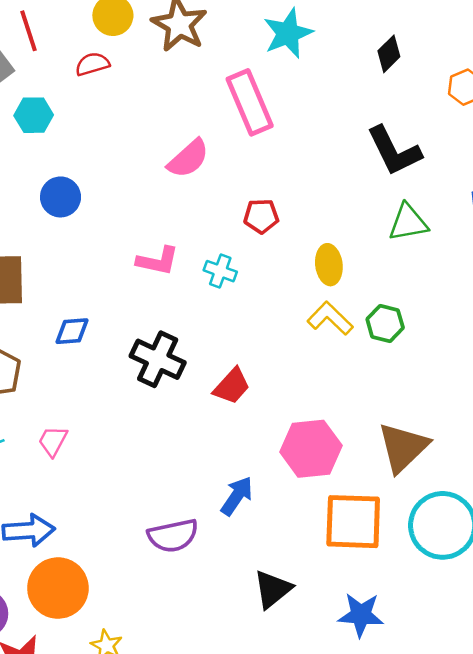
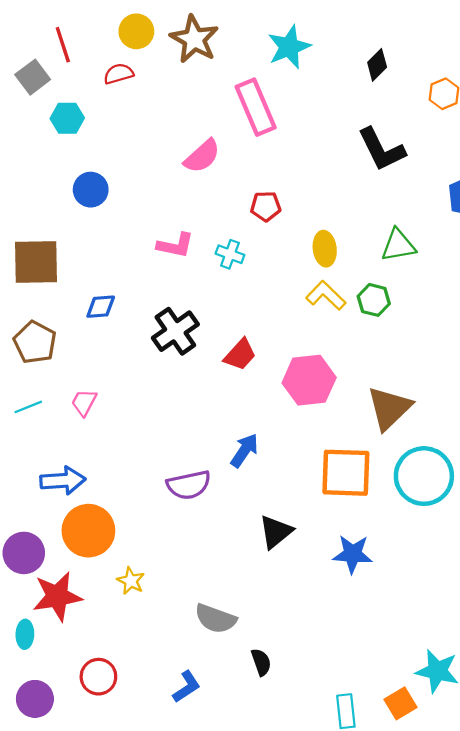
green triangle: (408, 223) -> (398, 245), moved
black cross: (158, 359) -> (175, 331), turned 30
pink hexagon: (311, 449) -> (309, 380), moved

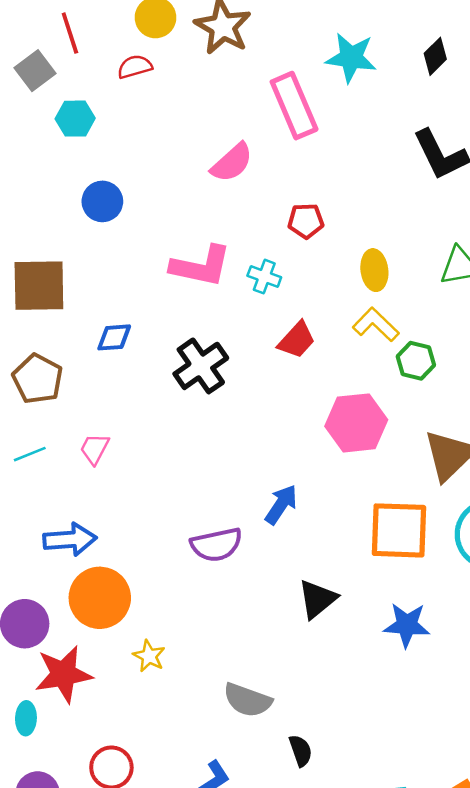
cyan star: (289, 47) -> (351, 58), moved, turned 30
pink L-shape: (175, 245) -> (201, 266), size x1.4
green hexagon: (374, 300) -> (416, 361), moved
red trapezoid: (240, 355) -> (297, 340), moved

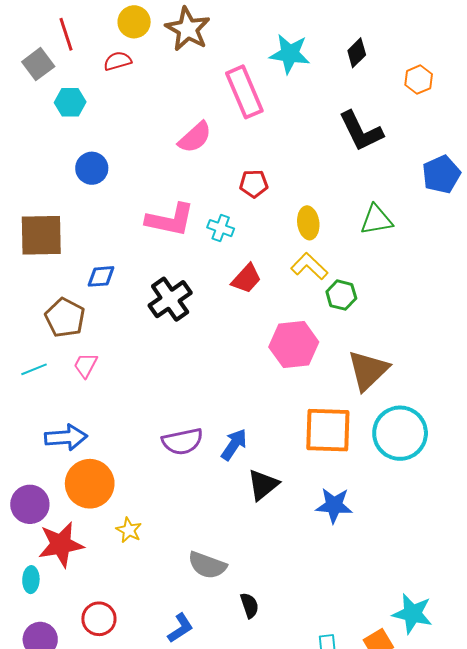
brown pentagon: (38, 379) -> (65, 318), moved
blue arrow: (281, 505) -> (234, 445), moved

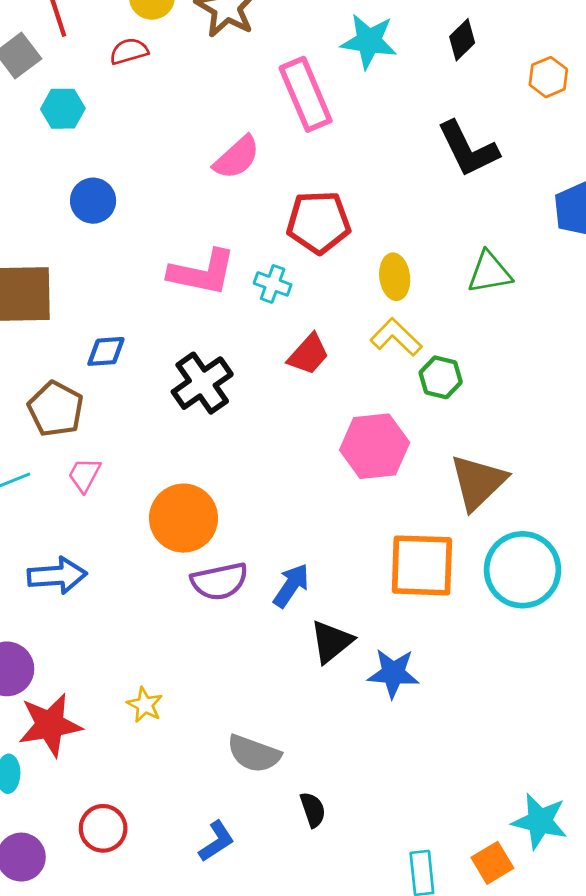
red pentagon: (254, 184) -> (319, 222), size x1.6
orange circle: (90, 484) -> (184, 518), moved
blue star: (334, 505) -> (393, 673), moved

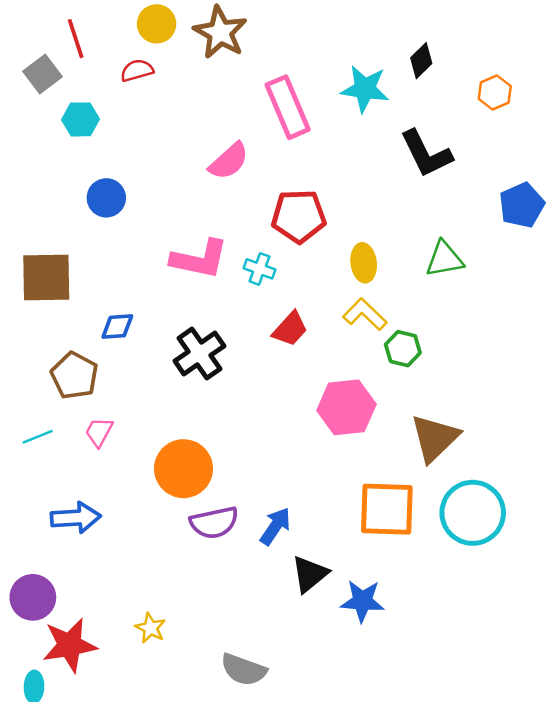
cyan star: (369, 41) -> (365, 89), moved

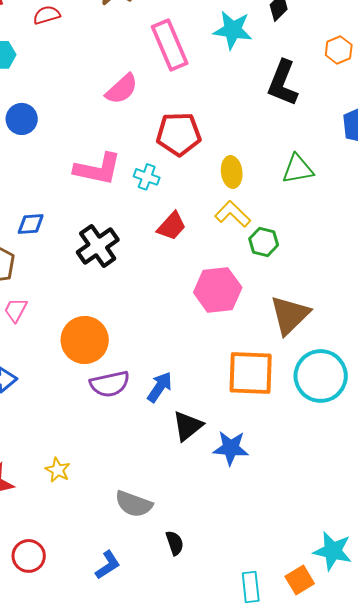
orange hexagon: (495, 92) -> (339, 50), moved
black L-shape: (426, 154) -> (283, 83), turned 48

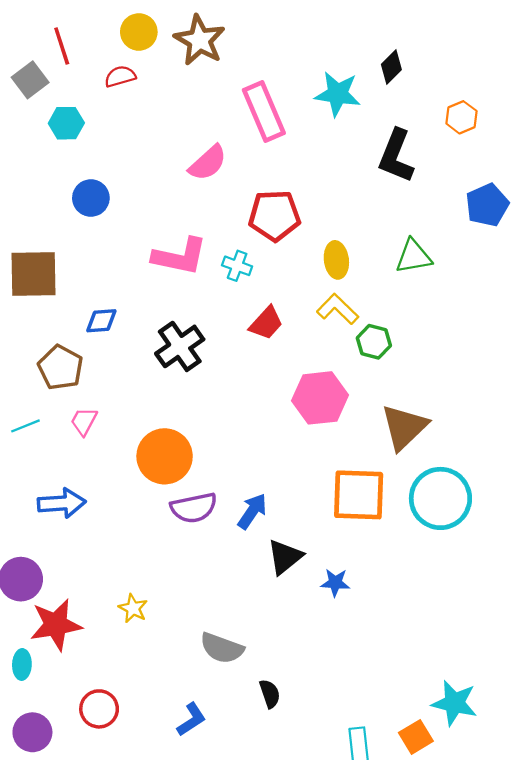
blue star: (231, 448) -> (335, 583), size x0.7

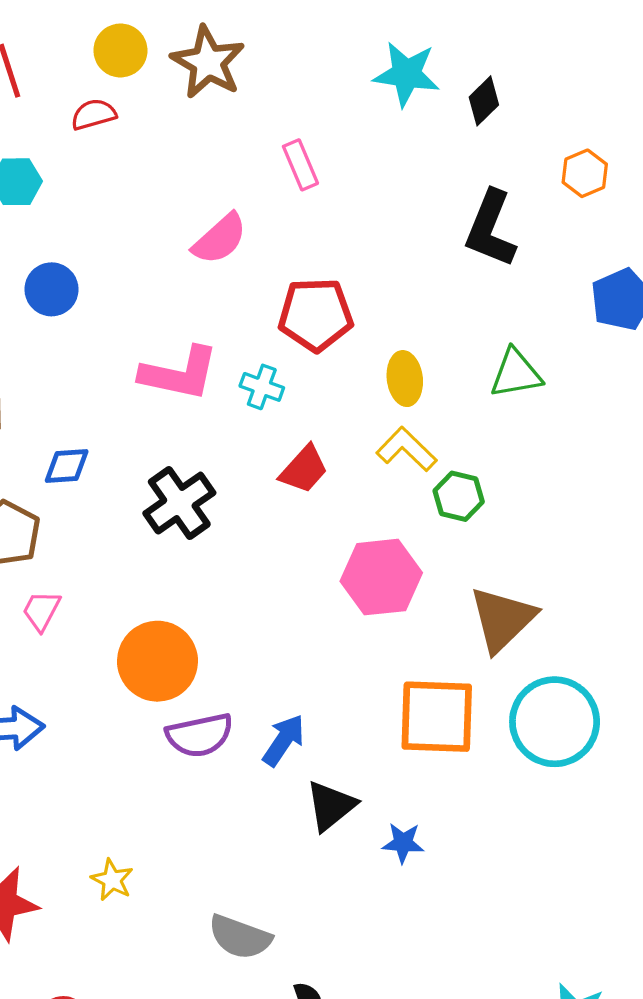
cyan star: (338, 94) -> (406, 74), moved
pink rectangle: (264, 111) -> (300, 165), size x0.6

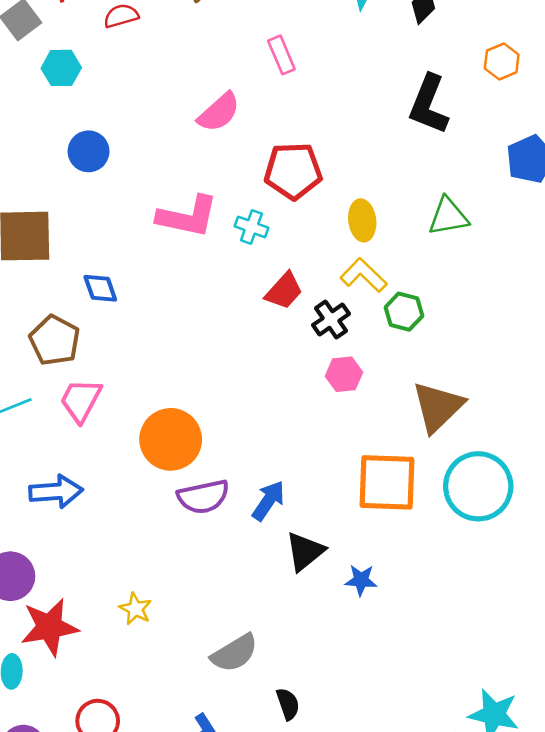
blue diamond: (67, 466) -> (100, 288), turned 75
black cross: (179, 503) -> (331, 319), moved, size x0.7
pink hexagon: (381, 577) -> (344, 374), size x0.6
pink trapezoid: (41, 611) -> (81, 400), size x1.4
gray semicircle: (240, 937) -> (235, 653), turned -51

